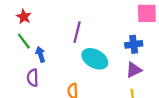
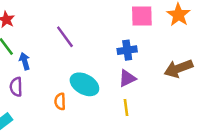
purple line: (77, 32) -> (65, 37), turned -50
cyan ellipse: (95, 59) -> (84, 84), moved

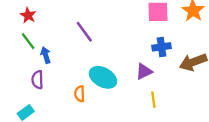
blue cross: (127, 50) -> (162, 47), moved
yellow line: (126, 108) -> (153, 100), moved

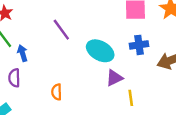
purple triangle: (144, 71) -> (114, 78), moved
cyan ellipse: (103, 77) -> (100, 51), moved

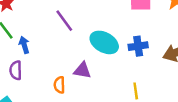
blue cross: (139, 45) -> (138, 46), moved
purple triangle: (114, 78) -> (82, 70), moved, turned 36

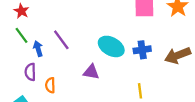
purple line: (64, 21) -> (61, 40), moved
orange semicircle: (59, 85) -> (50, 85), moved

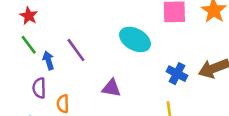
cyan ellipse: (111, 46) -> (135, 39), moved
blue cross: (142, 50) -> (177, 74), moved, turned 35

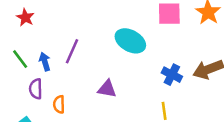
green line: (29, 45) -> (20, 59), moved
purple line: (76, 50) -> (72, 51), turned 60

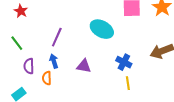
blue arrow: (45, 62) -> (54, 61), moved
blue cross: (172, 75) -> (124, 62), moved

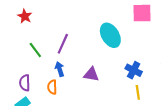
cyan ellipse: (102, 29) -> (110, 35), turned 30
green line: (17, 43) -> (35, 50), moved
purple semicircle: (29, 66) -> (25, 83), moved

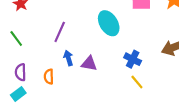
green line: (35, 50) -> (16, 38), moved
blue arrow: (60, 69) -> (68, 58), moved
yellow line: (138, 92) -> (137, 82), turned -32

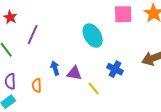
purple line: (60, 32) -> (33, 35), moved
yellow line: (137, 82) -> (94, 88), moved

